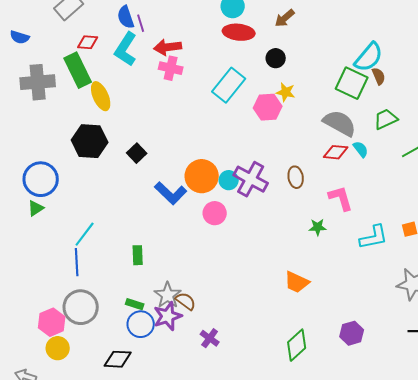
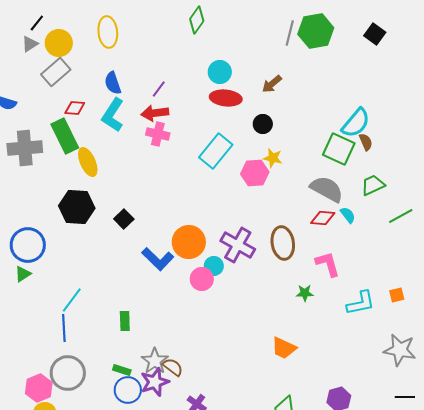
purple line: (141, 23) -> (159, 89), moved, turned 54
brown ellipse: (296, 177) -> (283, 243), size x1.5
cyan circle: (229, 180) -> (214, 266), moved

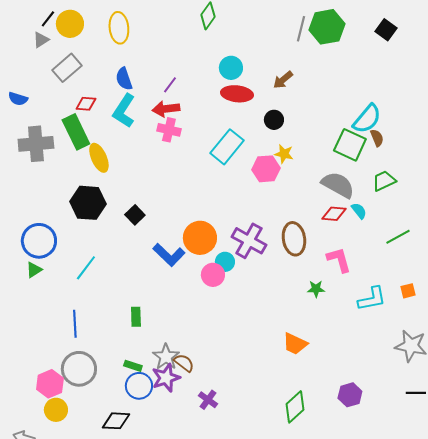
yellow circle: (59, 43) -> (70, 24), moved
green line: (401, 216) -> (398, 237), moved
cyan line: (72, 300) -> (86, 268), moved

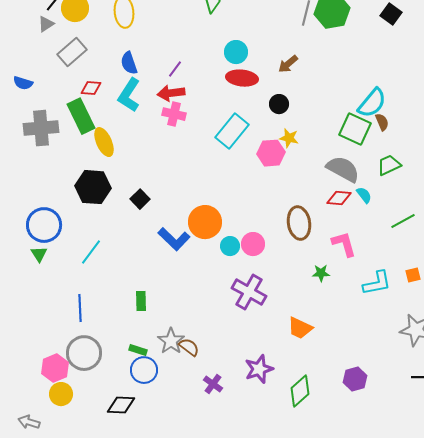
purple cross: (249, 241) -> (249, 292), moved
green triangle: (34, 270) -> (39, 254), turned -30
pink circle: (213, 275) -> (253, 244), moved
purple star: (166, 378) -> (259, 369), moved

